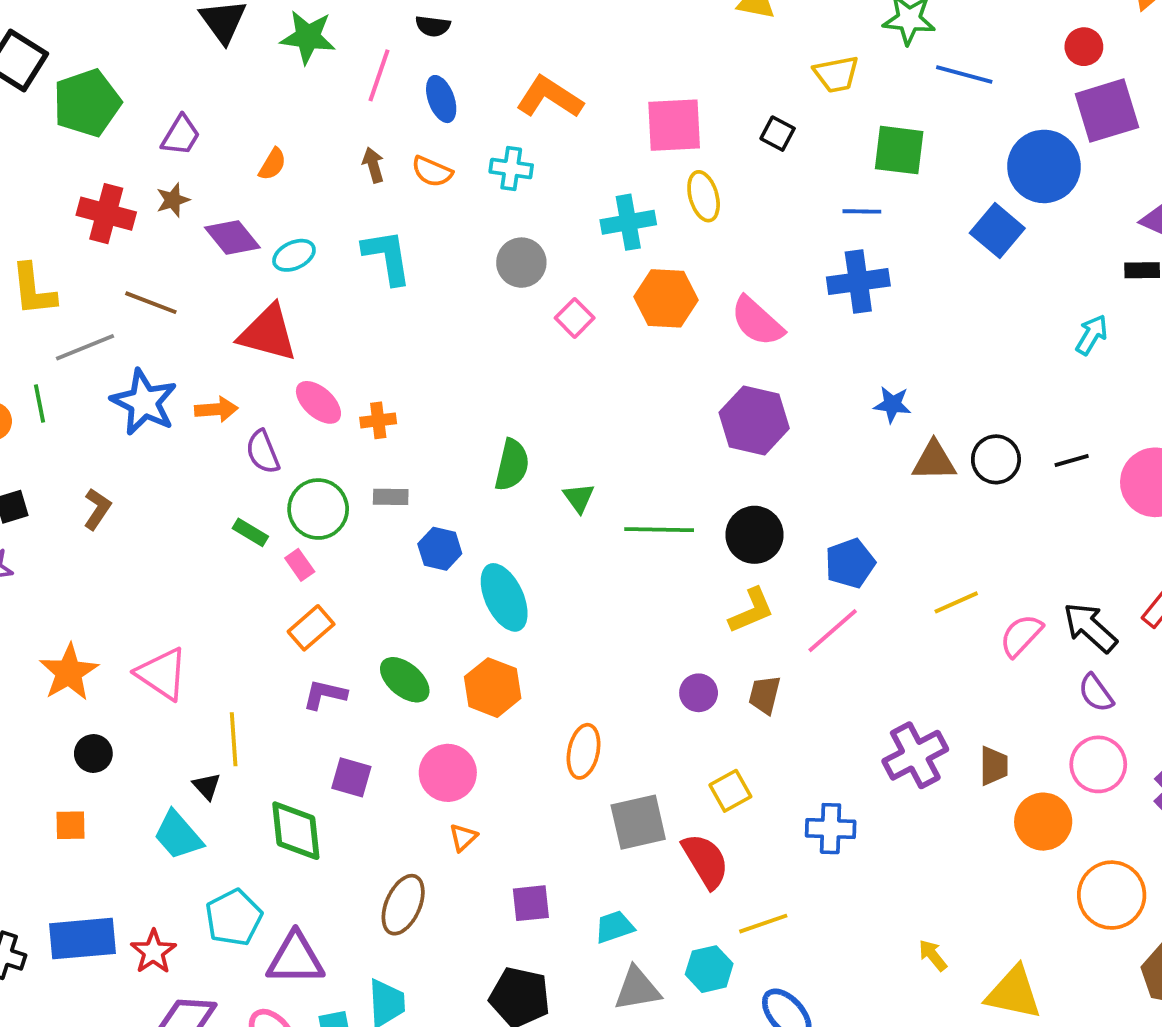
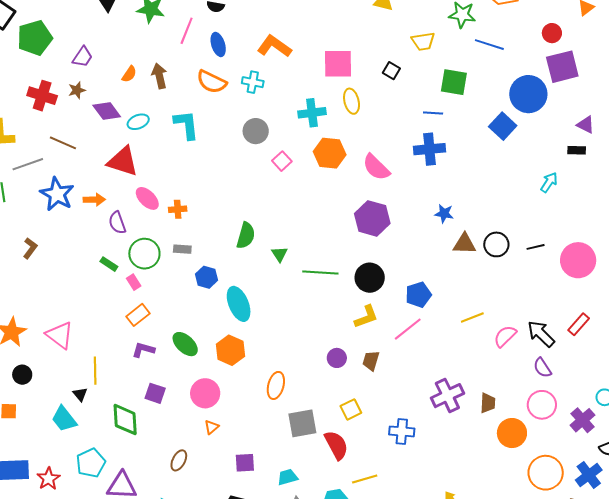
brown arrow: (373, 165) -> (159, 76), moved, size x1.4
orange semicircle: (432, 172) -> (212, 82), size x1.4
brown ellipse: (403, 905) -> (179, 460), size x0.7

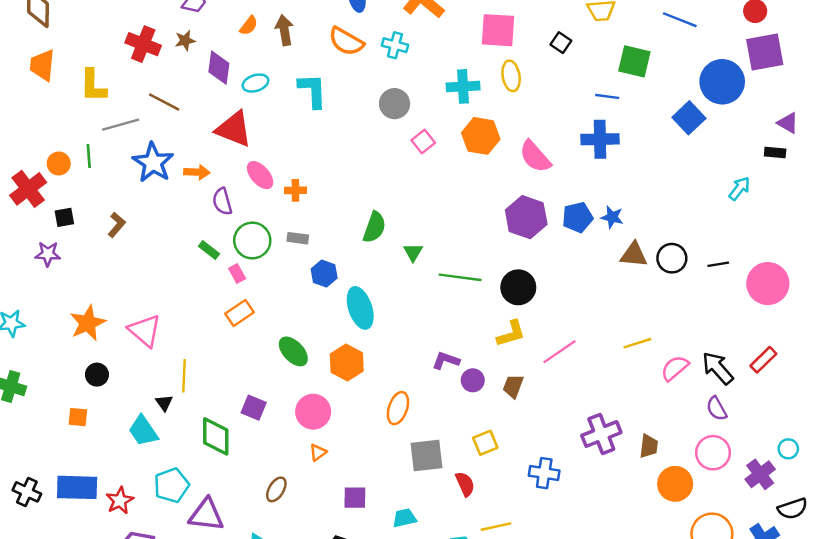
purple diamond: (107, 111) -> (219, 68), turned 40
blue pentagon: (418, 295) -> (578, 217), moved
purple L-shape: (143, 350) -> (446, 360), moved
red semicircle: (336, 445) -> (465, 484), size x0.7

